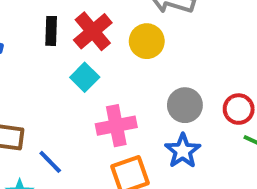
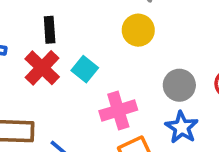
red cross: (93, 31) -> (42, 68), moved

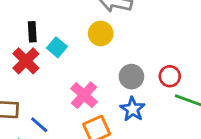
cyan square: (85, 69) -> (57, 47), moved
pink cross: (118, 110) -> (84, 95), turned -32

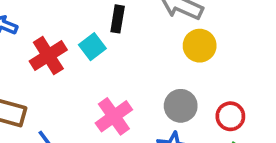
black rectangle: (32, 32) -> (118, 19), moved
yellow circle: (101, 33) -> (200, 46), moved

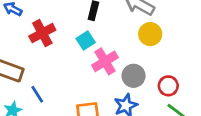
cyan square: (92, 47) -> (86, 41), moved
pink cross: (114, 116) -> (105, 61), moved

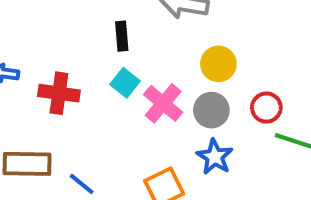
red cross: (42, 33) -> (59, 93), turned -35
yellow circle: (150, 34) -> (218, 64), moved

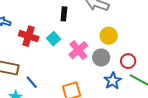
cyan square: (125, 83) -> (54, 39), moved
blue star: (215, 157) -> (113, 81), moved

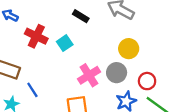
black rectangle: (64, 14) -> (81, 16), turned -72
pink cross: (78, 50) -> (89, 75), moved

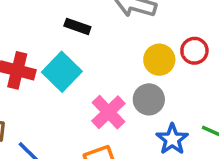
cyan square: (65, 43) -> (62, 72), size x1.5
red circle: (147, 81) -> (194, 51), moved

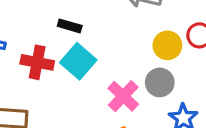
black rectangle: (77, 26) -> (70, 26), moved

